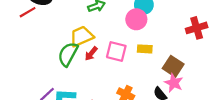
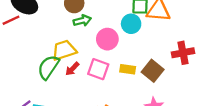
pink circle: (136, 19) -> (107, 39), moved
brown square: (173, 66) -> (153, 71), moved

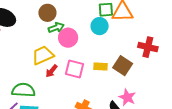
pink circle: (107, 39) -> (68, 38), moved
red cross: (183, 53) -> (148, 47), turned 30
green semicircle: (48, 67) -> (23, 90), moved, turned 65

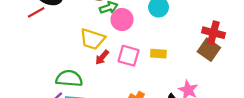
yellow trapezoid: (43, 55) -> (92, 39), turned -140
brown square: (123, 66) -> (209, 50), moved

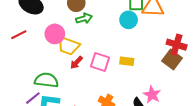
red line: (36, 12) -> (19, 35), moved
pink circle: (122, 20) -> (55, 34), moved

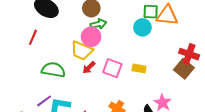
pink circle: (55, 34) -> (91, 37), moved
red line: (19, 35) -> (33, 37), turned -42
green semicircle: (46, 80) -> (53, 70), moved

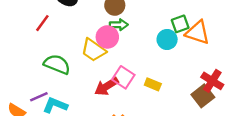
green square: (151, 12) -> (180, 24), turned -35
red arrow: (89, 68) -> (107, 86), moved, size x1.5

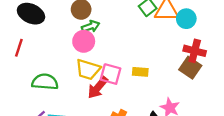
cyan circle: (167, 39) -> (186, 19), moved
yellow trapezoid: (93, 50) -> (88, 69), moved

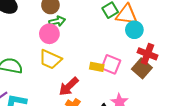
cyan circle: (186, 19) -> (134, 30), moved
pink square: (111, 74) -> (111, 64), moved
red arrow: (98, 88) -> (69, 86), moved

